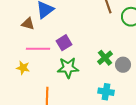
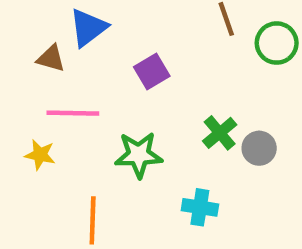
purple square: (64, 43) -> (152, 72), moved
cyan cross: (106, 92) -> (200, 207), moved

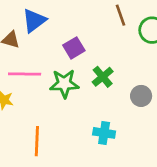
green cross: (220, 133) -> (103, 77), moved
green star: (139, 155) -> (64, 84), moved

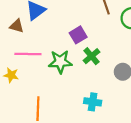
purple square: (74, 48) -> (78, 35), moved

